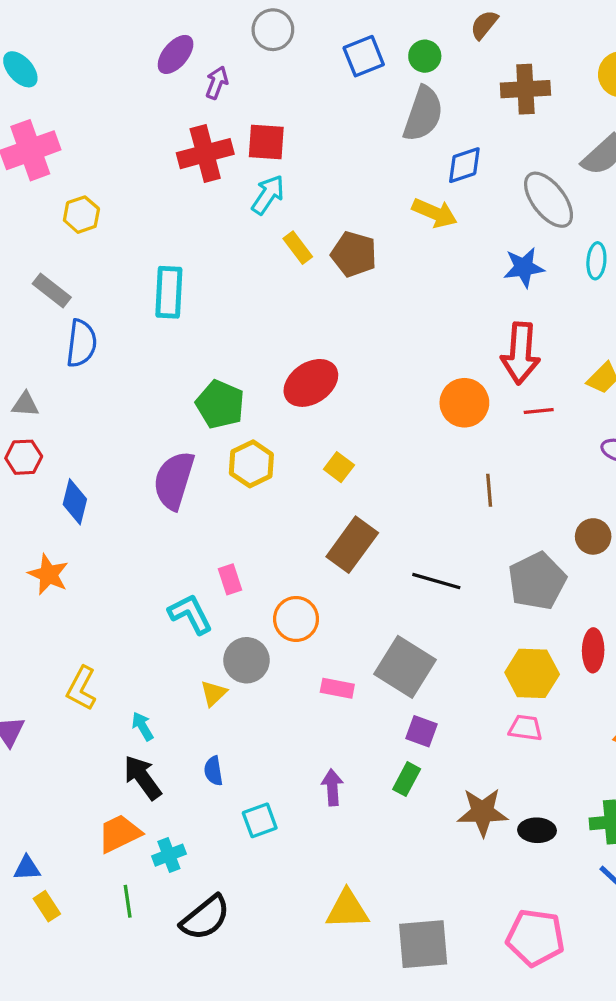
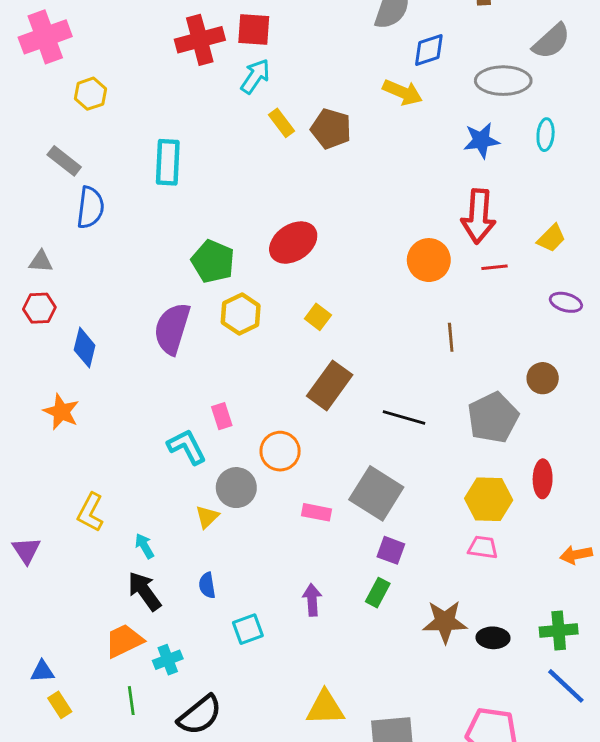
gray ellipse: (549, 200) -> (503, 81), turned -52

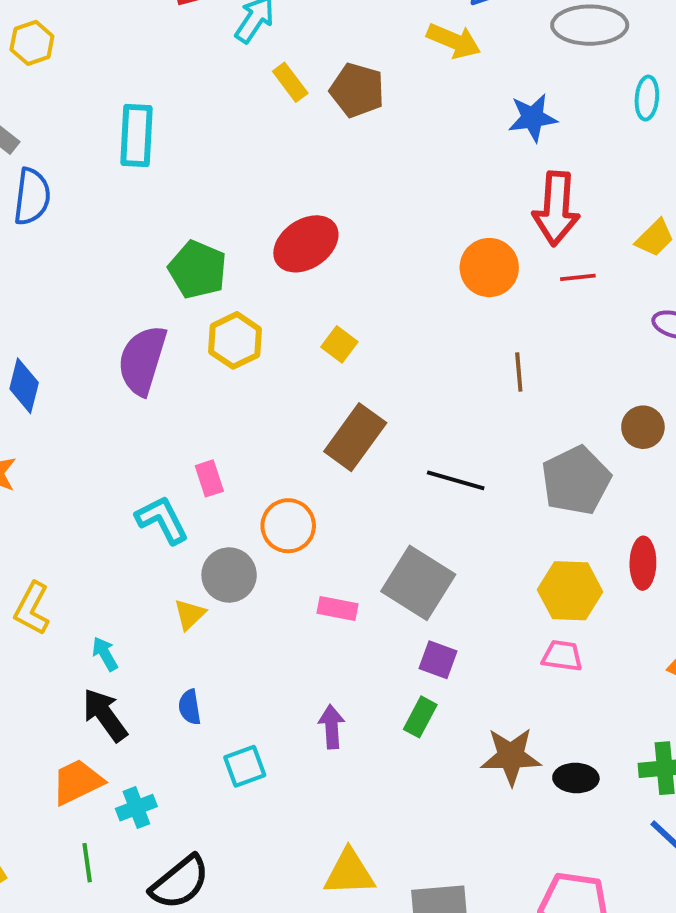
blue star: (481, 140) -> (533, 118), moved

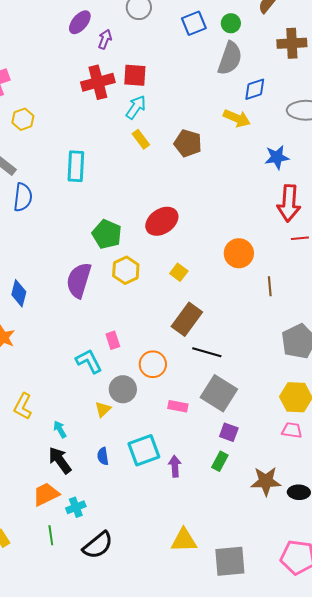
yellow rectangle: (290, 82) -> (141, 139), moved
orange circle: (489, 268) -> (239, 253), moved
black line: (456, 480) -> (207, 352), moved
cyan square: (245, 766) -> (144, 450), moved, size x1.5

